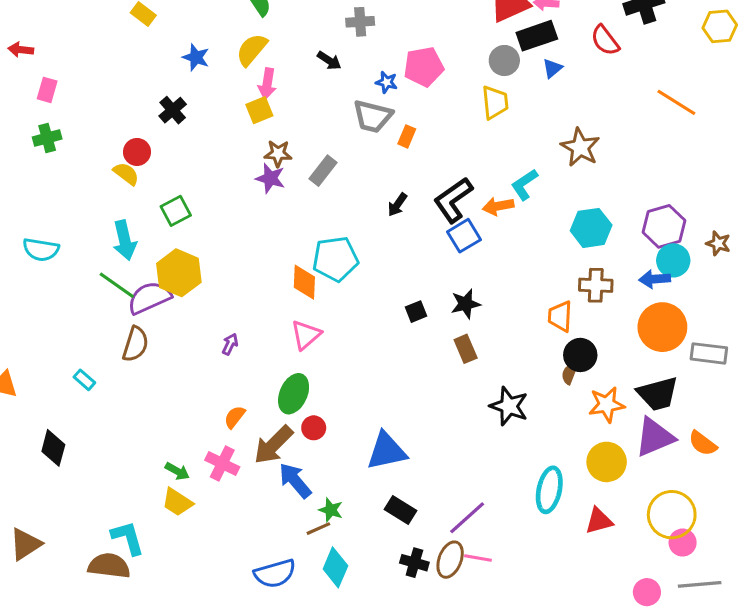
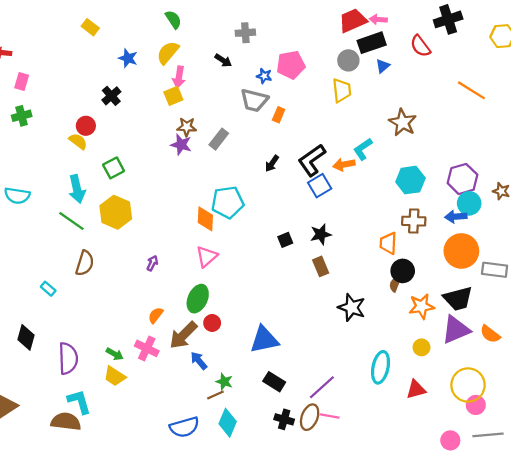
purple semicircle: (149, 298) -> (68, 358), moved, turned 112
yellow circle: (607, 462) -> (421, 347), size x0.6
blue arrow: (295, 481) -> (199, 361), size x0.7

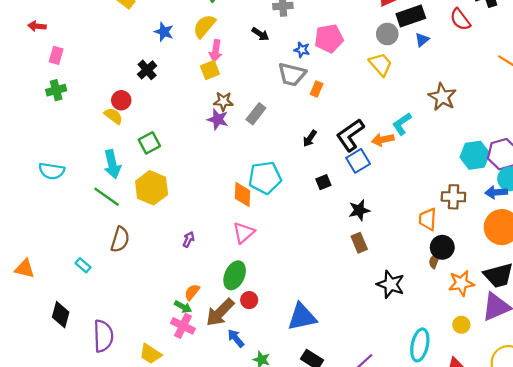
yellow trapezoid: (342, 90) -> (381, 64), turned -35
cyan hexagon: (410, 180) -> (475, 155), moved
black square: (285, 240) -> (323, 182), moved
green arrow: (115, 354) -> (183, 307), moved

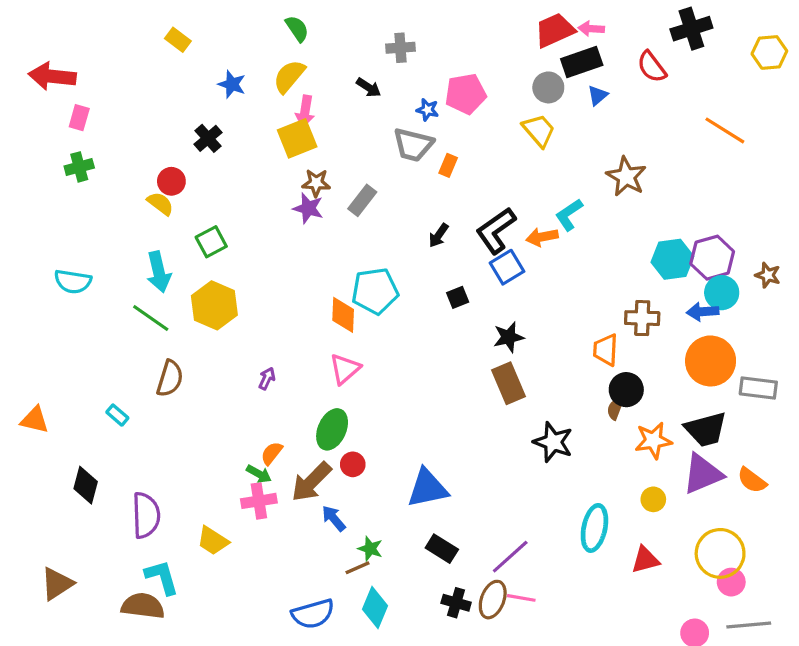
red arrow: (37, 26) -> (52, 76), size x1.8
yellow square: (210, 70) -> (297, 138), size x1.4
brown rectangle: (359, 243) -> (509, 383), size x1.4
pink cross: (183, 326) -> (259, 501), turned -35

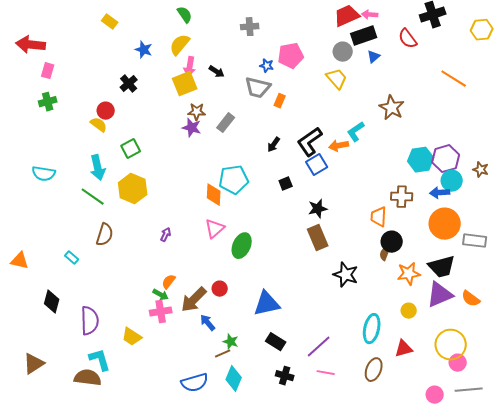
black arrow: (369, 87) -> (217, 72), moved
green ellipse: (332, 429) -> (242, 246), moved
brown ellipse: (493, 600) -> (374, 370), moved

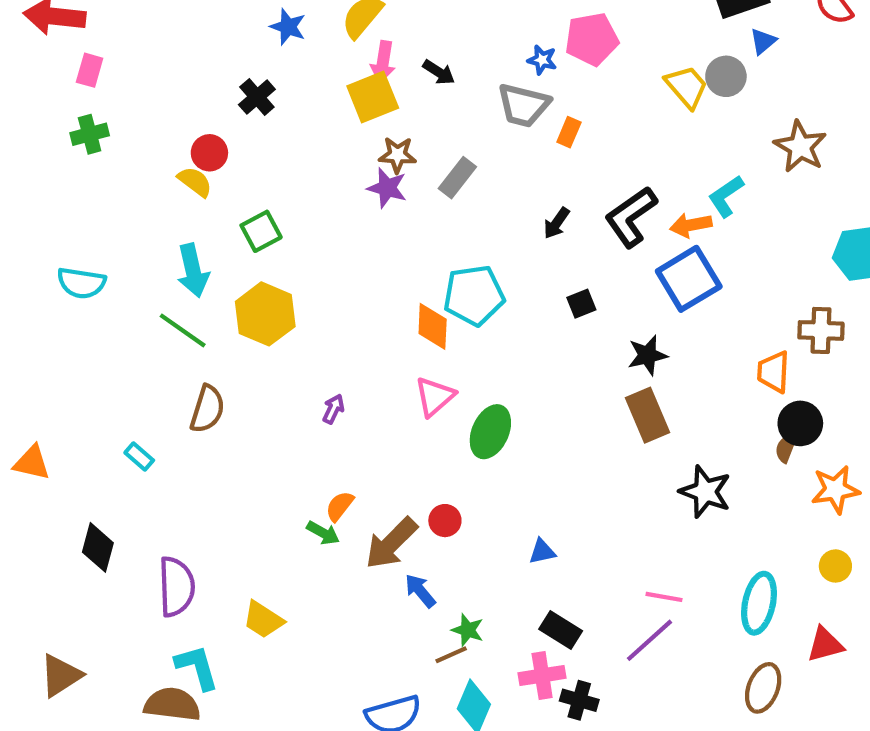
gray circle: (343, 52) -> (726, 76), moved
blue square: (317, 165) -> (689, 279), moved, size x1.4
blue triangle: (267, 304) -> (542, 552), size x0.5
pink cross: (161, 312) -> (542, 675), moved
pink line: (326, 373) -> (664, 597), moved

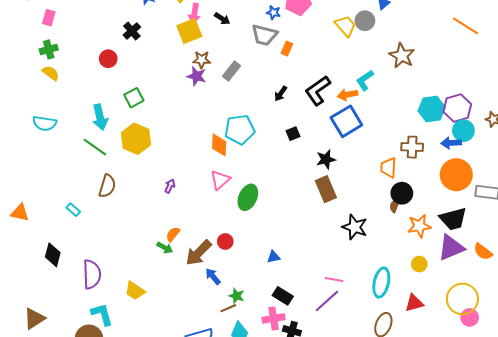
yellow semicircle: (195, 182) -> (51, 73), moved

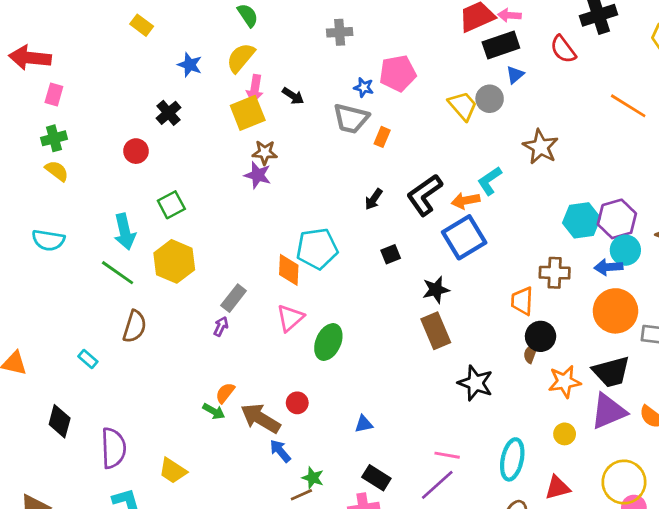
gray rectangle: (231, 71) -> (234, 298), moved
brown arrow: (199, 253) -> (260, 418), turned 76

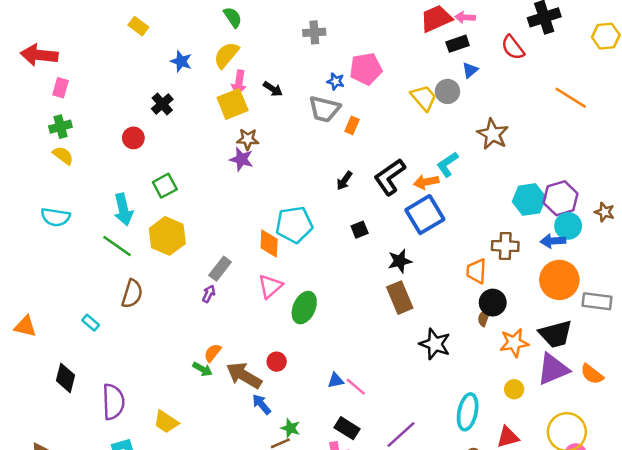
black rectangle: (501, 45) -> (458, 44), size x0.7
pink line: (447, 455) -> (356, 387), moved, turned 30

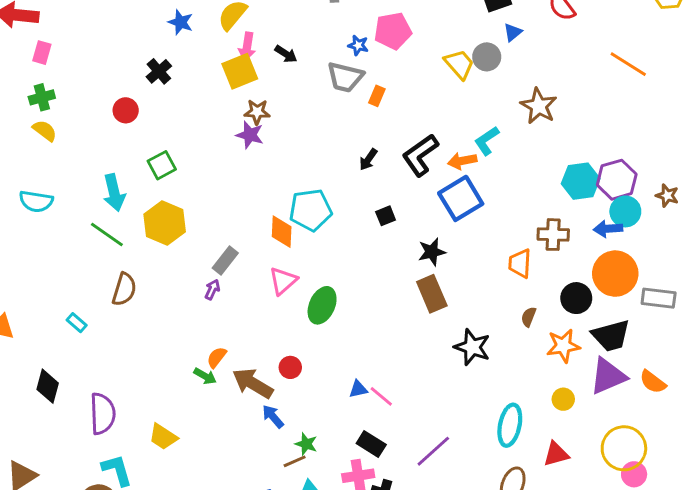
black circle: (493, 303) -> (576, 298), moved

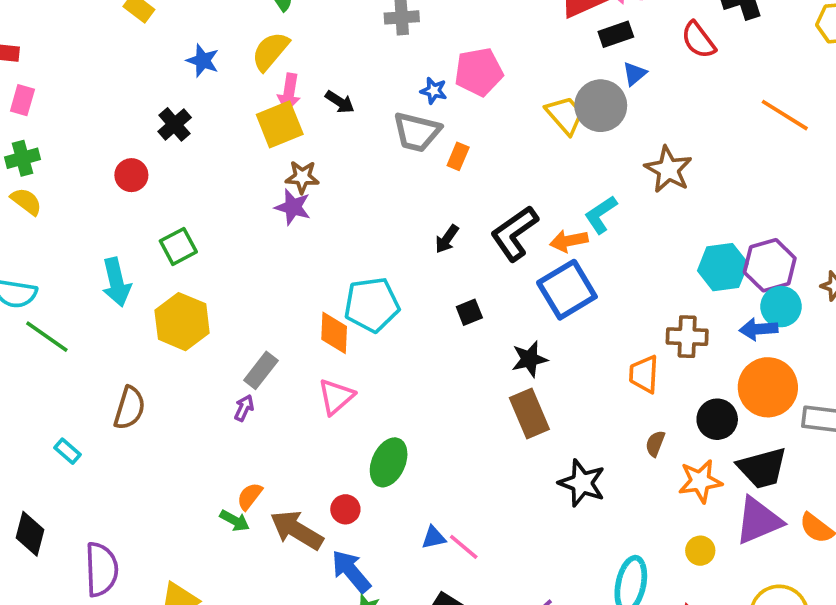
gray circle: (487, 57) -> (601, 106), size x1.4
green line: (107, 235) -> (47, 337), moved
green ellipse: (322, 305) -> (389, 462), moved
blue arrow: (273, 417) -> (351, 571), moved, size x1.4

